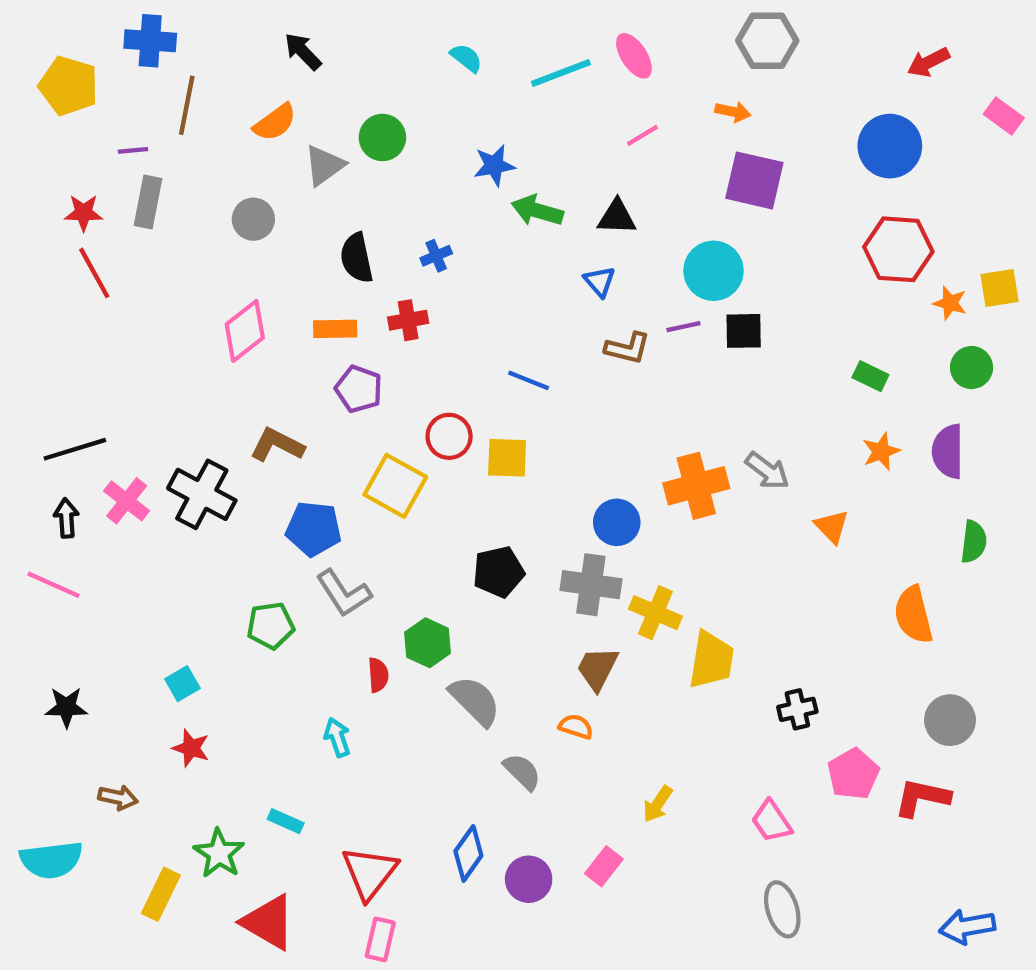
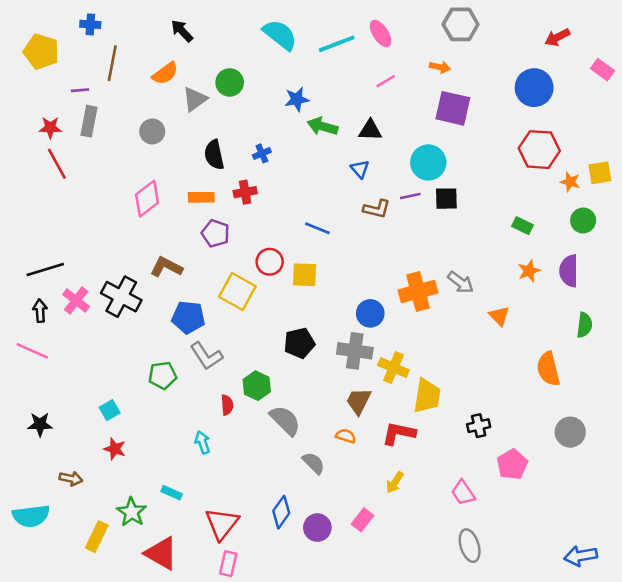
blue cross: (150, 41) -> (90, 24), size x0.7
cyan semicircle: (466, 58) -> (280, 35), size x1.8
red L-shape: (922, 798) -> (399, 433), moved

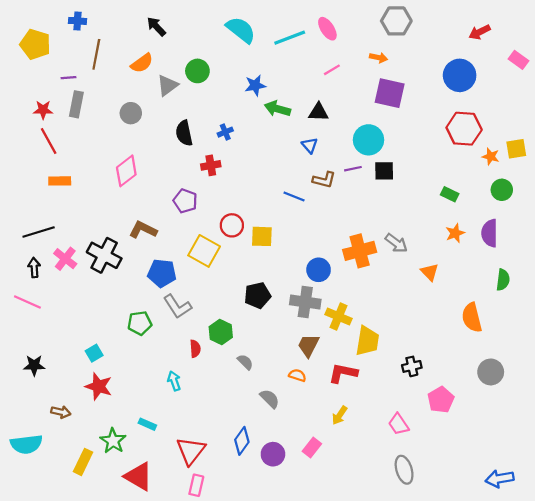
orange rectangle: (201, 197) -> (60, 181), moved
blue line: (317, 228) -> (294, 196), moved
gray semicircle: (285, 420) -> (245, 362), size x0.6
red star: (115, 449) -> (99, 386), size x1.4

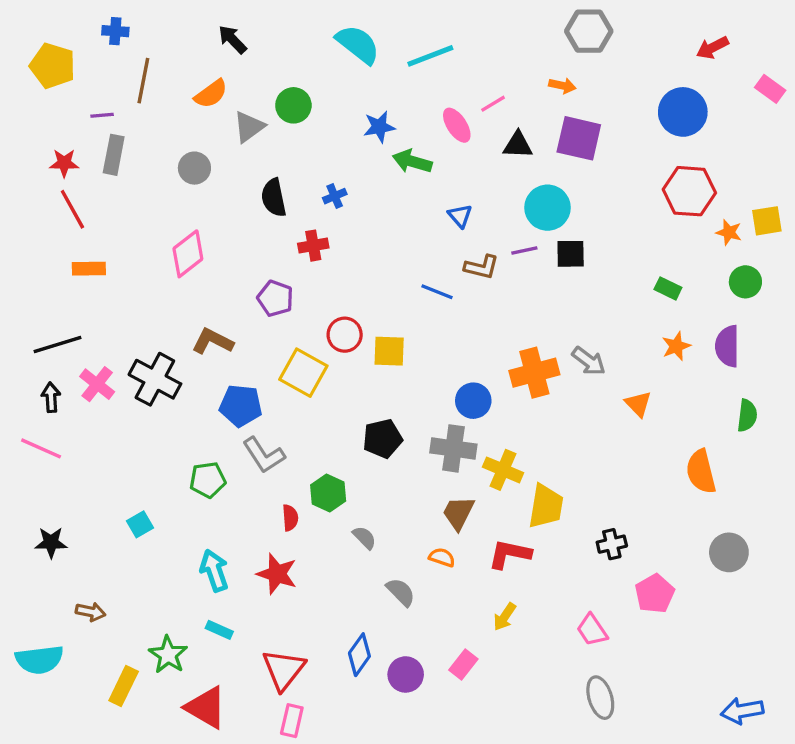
pink ellipse: (327, 29) -> (457, 125), moved
black triangle: (319, 112) -> (518, 145), moved
cyan arrow: (174, 381) -> (214, 571), moved, size x1.4
red star: (99, 386) -> (277, 574), moved

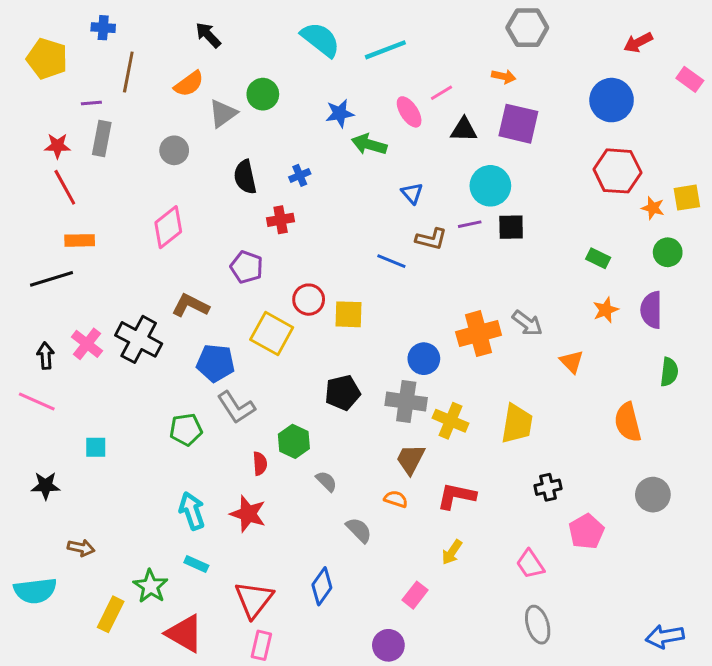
black line: (58, 345) -> (52, 279), moved
yellow trapezoid: (546, 506) -> (517, 424), moved
cyan square: (140, 524) -> (96, 447), moved, turned 30
purple circle: (406, 674) -> (388, 645), moved

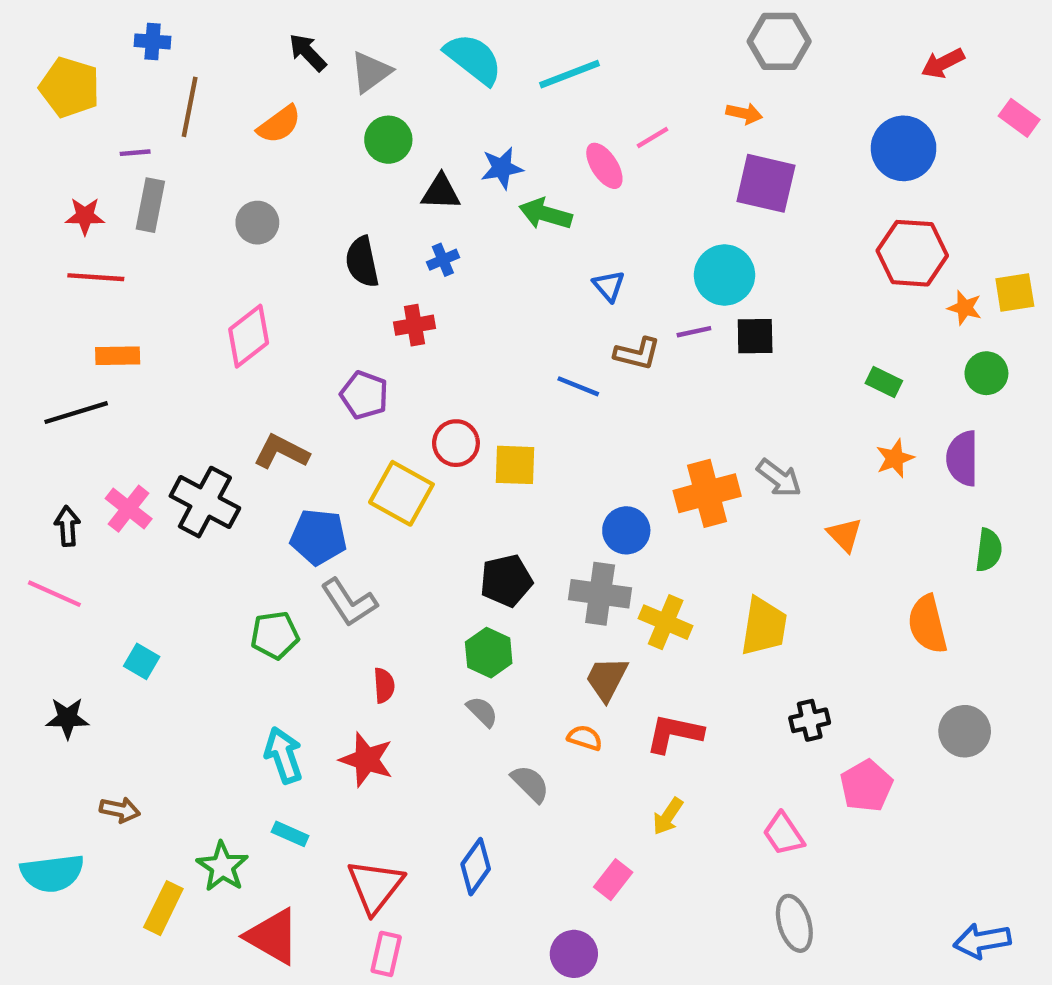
gray triangle: (223, 113) -> (371, 72), moved
black triangle: (464, 130) -> (441, 192), moved
red line: (65, 187) -> (96, 277), turned -57
green hexagon: (294, 441) -> (489, 653), moved
cyan square: (96, 447) -> (142, 661), turned 30

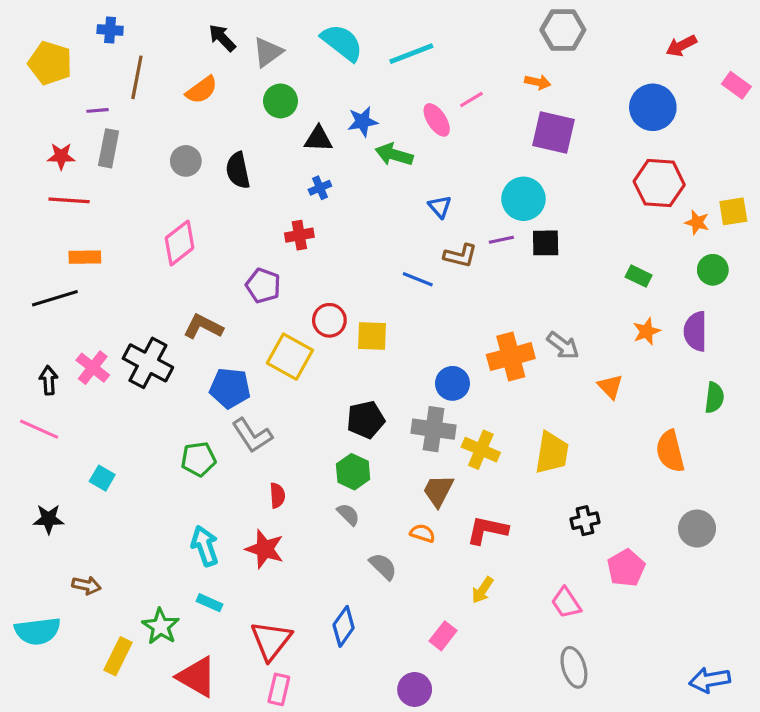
black semicircle: (362, 262) -> (238, 170), moved

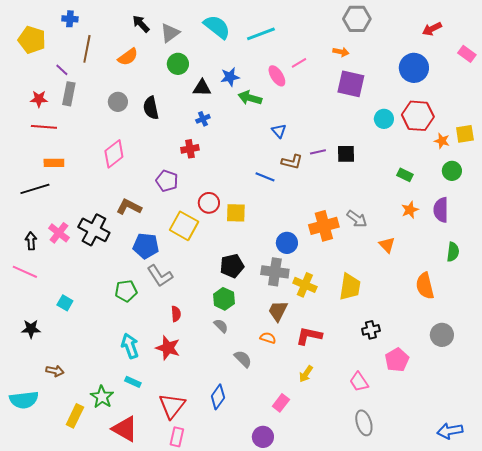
purple line: (97, 110) -> (62, 70), turned 48
cyan circle: (523, 199) -> (384, 119), moved, size x0.7

